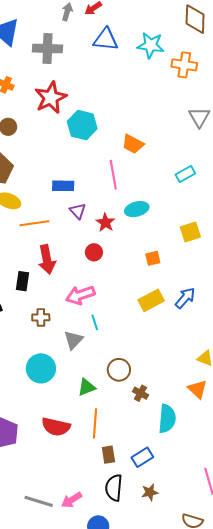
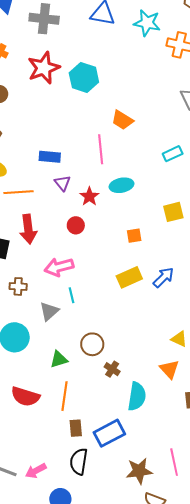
cyan hexagon: (82, 125) -> (84, 77), moved
blue rectangle: (142, 457) -> (109, 433), size x1.4
brown star: (150, 492) -> (139, 471), moved, size x1.5

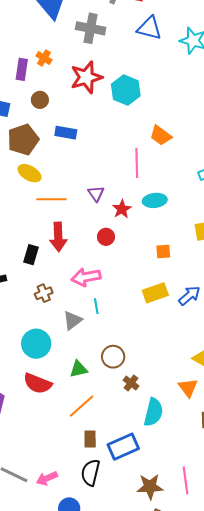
blue rectangle: (50, 157) -> (66, 133), moved
brown cross: (18, 286) -> (44, 293), turned -30
orange line: (65, 396) -> (81, 406), turned 36
red semicircle: (25, 397) -> (38, 383), moved

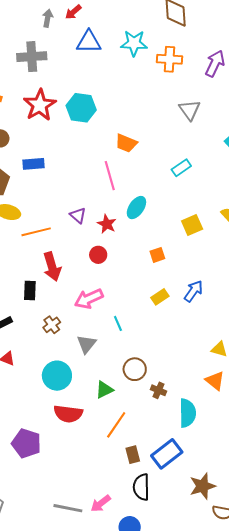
cyan ellipse: (155, 200) -> (136, 208), turned -35
yellow rectangle: (155, 293) -> (160, 297), size x0.7
cyan line: (96, 306) -> (118, 323), moved

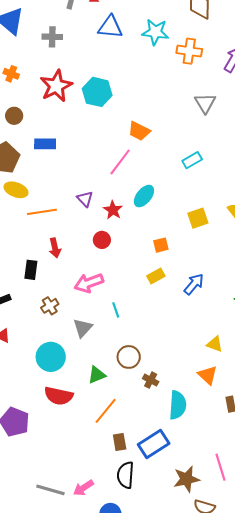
gray cross: (32, 57) -> (52, 37), size x0.7
pink line: (110, 176) -> (120, 162), turned 48
red arrow: (52, 267) -> (55, 248), size x0.7
yellow rectangle: (160, 297) -> (156, 276), moved

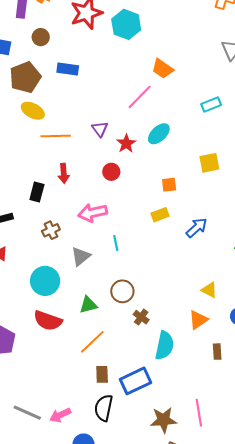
orange triangle: (208, 375) -> (198, 320), turned 35

